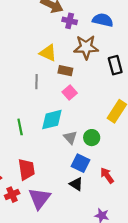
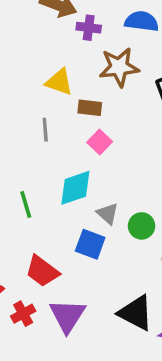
green circle: (92, 138) -> (142, 226), moved
blue square: (80, 163) -> (90, 244), moved
red trapezoid: (26, 169) -> (42, 271), turned 140
black triangle: (76, 184) -> (136, 313), moved, size x1.6

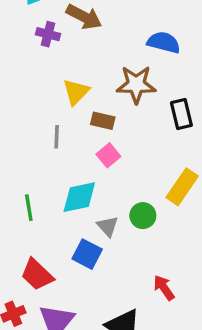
purple cross: (89, 28) -> (48, 34), moved
yellow triangle: (59, 82) -> (76, 92), turned 48
green circle: (142, 226) -> (143, 216), moved

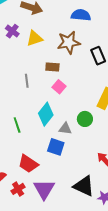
purple cross: (48, 34) -> (12, 31), moved, turned 32
yellow triangle: (76, 92) -> (35, 38), moved, turned 36
cyan diamond: (79, 197) -> (46, 114), turned -30
gray triangle: (108, 226) -> (65, 129), turned -32

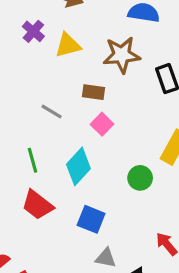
gray line: (27, 81) -> (52, 111), turned -56
green line: (17, 125) -> (32, 160), moved
gray triangle: (65, 129) -> (106, 258), moved
red trapezoid: (28, 164) -> (37, 205), moved

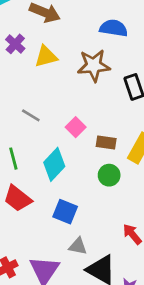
brown rectangle: (93, 92) -> (106, 142), moved

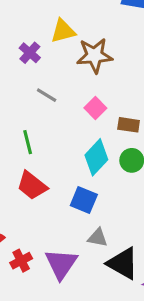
purple cross: (15, 44) -> (30, 53), moved
brown star: (94, 66) -> (94, 55), moved
cyan diamond: (54, 164) -> (96, 157), moved

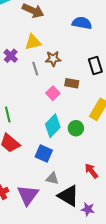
brown star: (94, 55) -> (53, 59), size x0.7
gray line: (47, 95) -> (35, 69), moved, turned 40
brown rectangle: (129, 125) -> (72, 83), moved

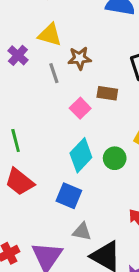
yellow triangle: (33, 42) -> (50, 35), turned 30

